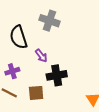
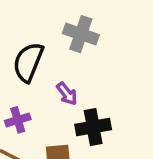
black semicircle: (19, 37) -> (28, 62), turned 40

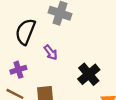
black cross: (93, 127) -> (89, 74), moved, turned -30

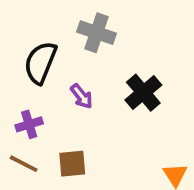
black cross: (89, 74) -> (143, 93), moved

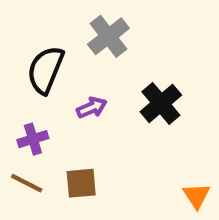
gray cross: (97, 33) -> (108, 36), turned 33
purple arrow: (82, 96) -> (92, 108), turned -75

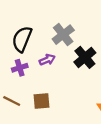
gray cross: (108, 36) -> (63, 35), moved
purple cross: (33, 139) -> (20, 68), moved

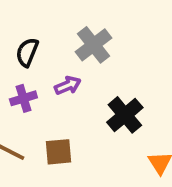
black semicircle: (22, 39) -> (27, 52), size x0.7
black cross: (85, 57) -> (125, 115), moved

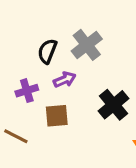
black semicircle: (27, 52) -> (47, 51), moved
brown square: (58, 152) -> (57, 116), moved

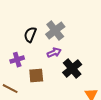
purple arrow: (65, 80) -> (54, 53), moved

